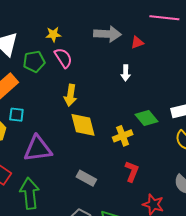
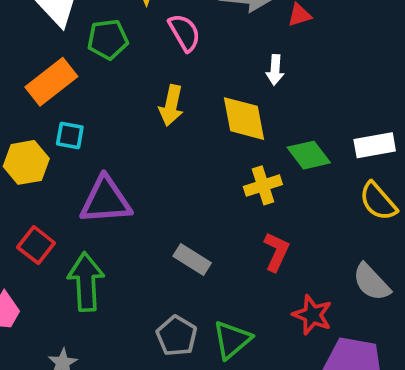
pink semicircle: (63, 58) -> (184, 33), moved
yellow diamond: (83, 125) -> (244, 119), moved

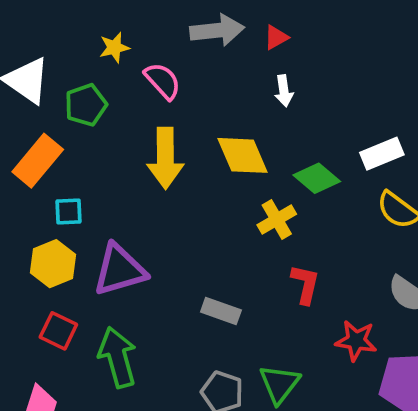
white arrow: (275, 70) -> (284, 91), moved
yellow arrow: (171, 105) -> (165, 158), size x1.4
yellow hexagon: (26, 162) -> (53, 264), moved

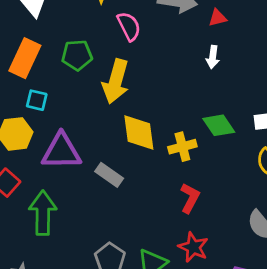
green pentagon: (86, 105) -> (77, 55), moved
yellow diamond: (243, 155) -> (139, 132), moved
orange rectangle: (38, 161) -> (25, 58), turned -30
gray rectangle: (221, 311) -> (109, 175), moved
red star: (356, 341) -> (193, 247), moved

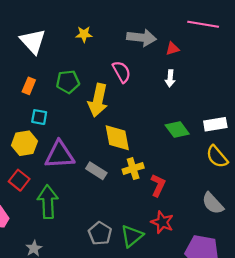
pink semicircle: (129, 26) -> (122, 72), moved
orange rectangle: (25, 58) -> (29, 86), size x0.6
yellow cross: (182, 147) -> (133, 169), moved

